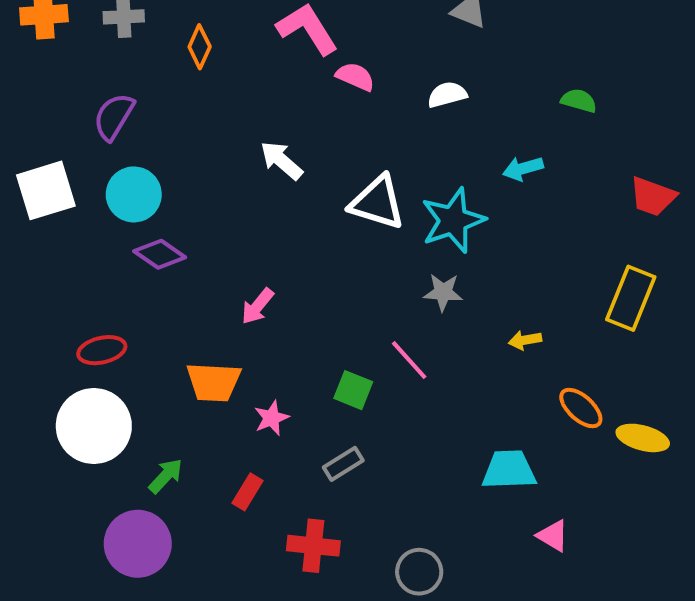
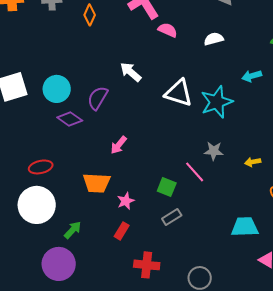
purple semicircle: (114, 117) -> (98, 98), moved
gray star: (443, 292) -> (214, 151), moved
gray rectangle: (343, 464) -> (172, 217), moved
red rectangle: (248, 492) -> (122, 231), moved

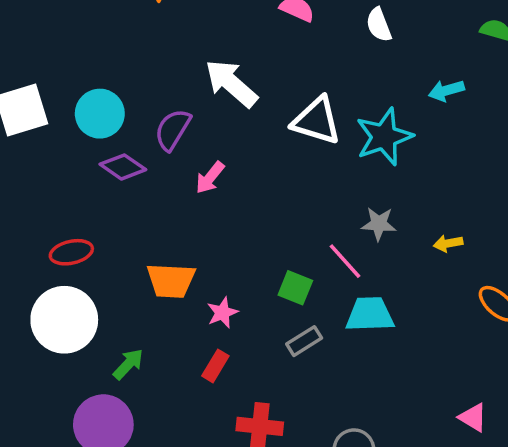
white semicircle: (214, 39) -> (379, 25), turned -96
white arrow: (131, 72) -> (231, 83), size x1.4
pink arrow: (119, 145) -> (210, 178), moved
cyan trapezoid: (245, 227) -> (370, 314), moved

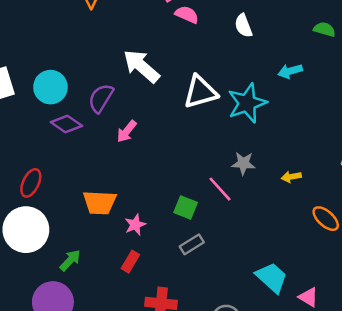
white triangle: (317, 121) -> (200, 92), turned -33
red ellipse: (71, 252) -> (31, 183), turned -52
cyan trapezoid: (370, 314) -> (272, 278), moved, turned 44

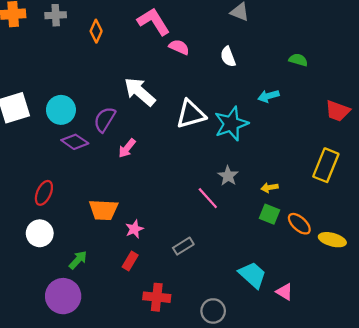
gray star: (243, 163) -> (228, 176), turned 30
green square: (186, 207) -> (270, 214), moved
white circle: (26, 230) -> (40, 233), size x0.7

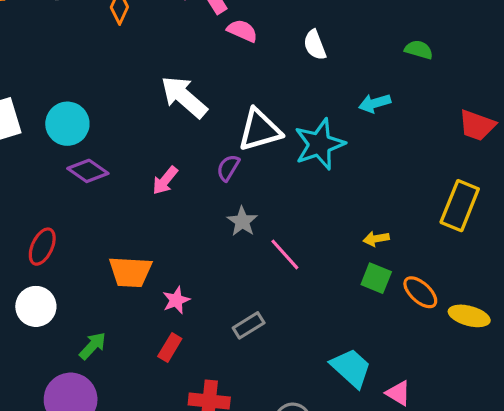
purple semicircle: (105, 119) -> (228, 168), moved, size x0.7
gray star: (228, 176) -> (242, 221), moved

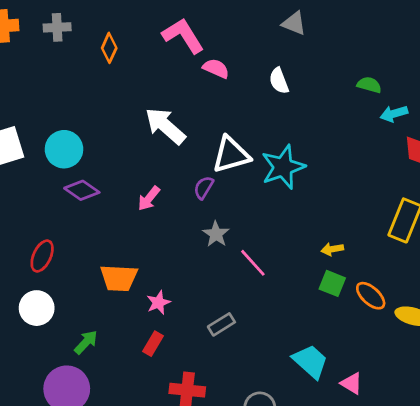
cyan arrow: (375, 103) -> (394, 114), moved

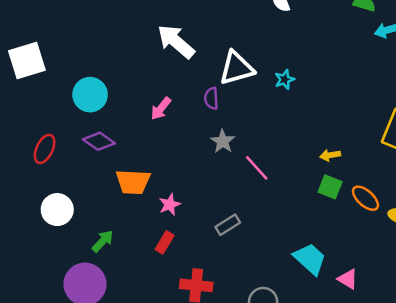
cyan circle: (64, 149) -> (90, 95), moved
cyan star: (283, 167) -> (285, 79), size x0.5
purple semicircle: (204, 188) -> (211, 98), turned -35
purple diamond: (82, 190) -> (99, 141), moved
red ellipse: (42, 256) -> (45, 149), moved

